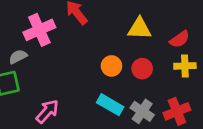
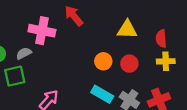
pink cross: (39, 30) -> (42, 31), turned 35
red semicircle: (180, 39) -> (161, 39), turned 120

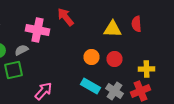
red semicircle: (161, 39) -> (136, 24), moved
yellow cross: (166, 61) -> (146, 69), moved

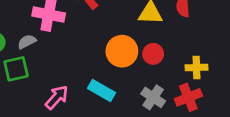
orange circle: (92, 57) -> (122, 51), size x1.5
cyan rectangle: (90, 86) -> (102, 91), moved

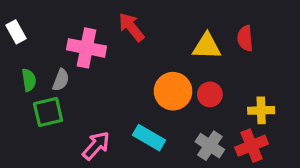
gray semicircle: (27, 42) -> (61, 80), turned 138

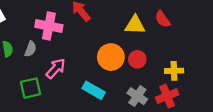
red semicircle: (245, 38) -> (163, 19), turned -30
green square: (48, 112) -> (30, 88), moved
pink arrow: (96, 146) -> (56, 69), moved

